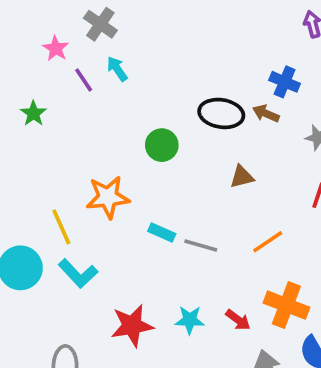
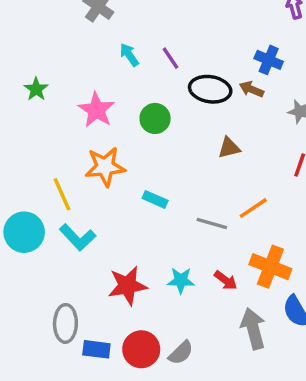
pink star: (56, 48) -> (96, 110), moved, size x1.5
cyan arrow: (117, 69) -> (129, 55), moved
purple line: (84, 80) -> (171, 58), moved
gray line: (201, 246) -> (212, 224), moved

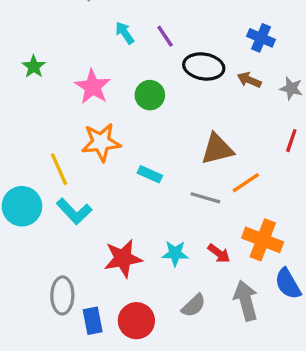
brown arrow: (251, 89) -> (249, 80), moved
brown triangle: (229, 148) -> (217, 149), moved, size x1.5
blue rectangle: (96, 349) -> (93, 321), turned 72
gray semicircle: (181, 353) -> (194, 306), moved

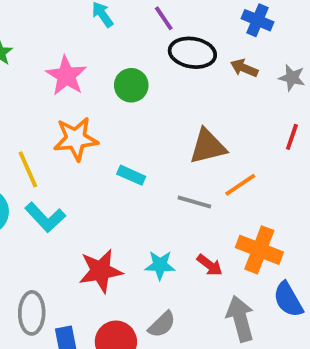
purple line: (165, 36) -> (164, 18), moved
gray semicircle: (194, 306) -> (162, 324), moved

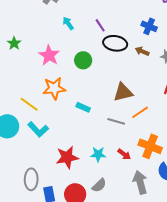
yellow line: (28, 169) -> (29, 104), turned -30

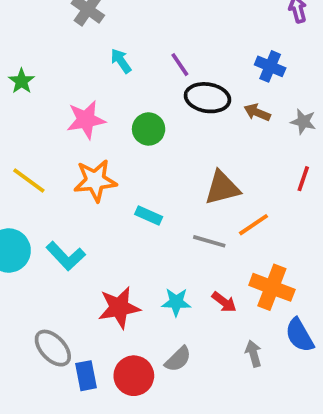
green star: (14, 43) -> (22, 81), moved
pink star: (49, 55) -> (86, 120), turned 30
yellow line: (29, 104) -> (29, 181), moved
gray ellipse: (31, 179) -> (53, 348), turned -45
gray arrow: (140, 182) -> (253, 354), size x0.6

